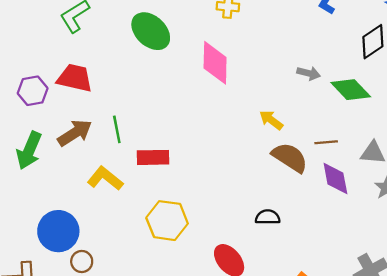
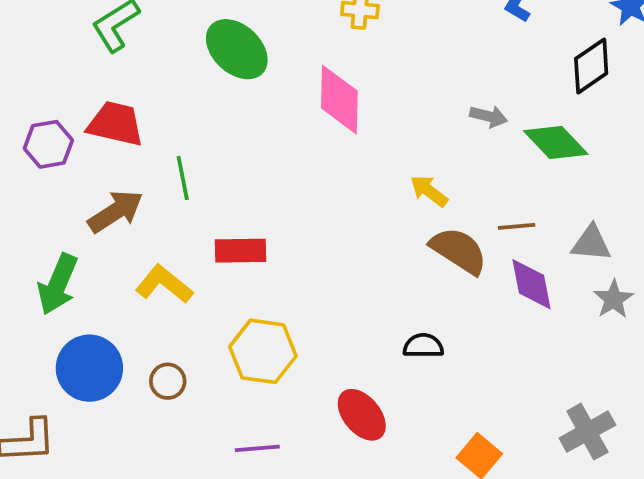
green line: (117, 129) -> (183, 178), moved
green arrow: (29, 150) -> (58, 284), moved
brown circle: (82, 262) -> (168, 381), moved

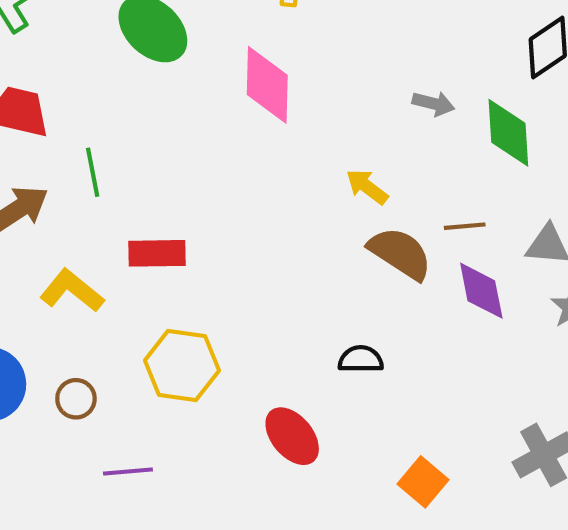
green diamond: (556, 142) -> (508, 133), turned 40
purple line: (257, 448) -> (128, 471), moved

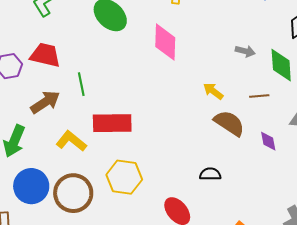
brown line: (465, 226) -> (259, 96), moved
red rectangle: (157, 253) -> (112, 123), size x1.4
purple diamond: (481, 291) -> (268, 141), size x0.7
brown circle: (76, 399) -> (73, 193), size x2.0

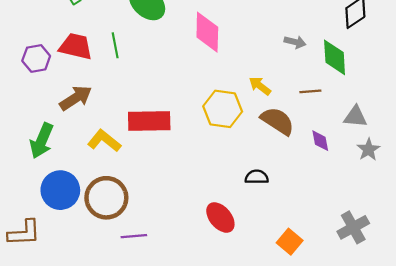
green line: (81, 84) -> (115, 45), moved
yellow hexagon: (124, 177) -> (223, 109), moved

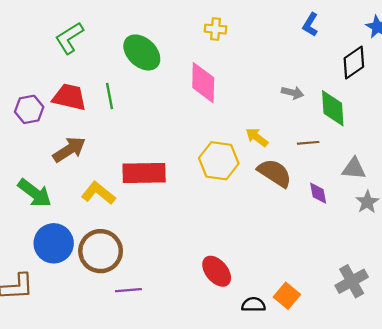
green arrow: (42, 141) -> (35, 193), turned -76
black semicircle: (257, 177) -> (253, 305), moved

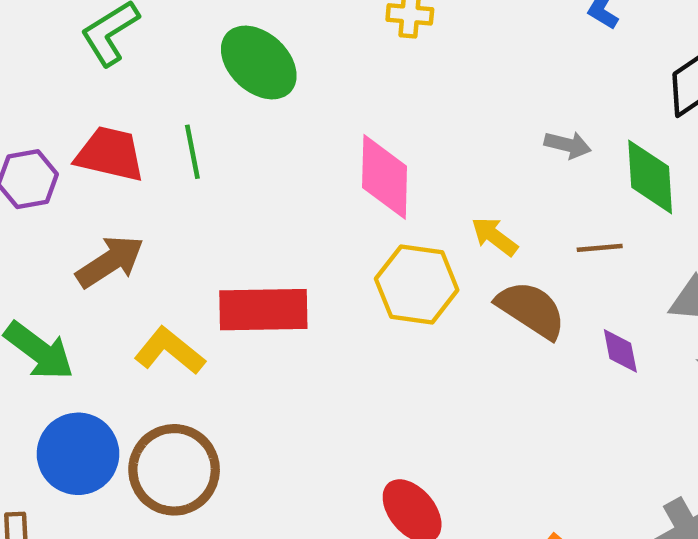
pink diamond: (203, 83) -> (385, 177), moved

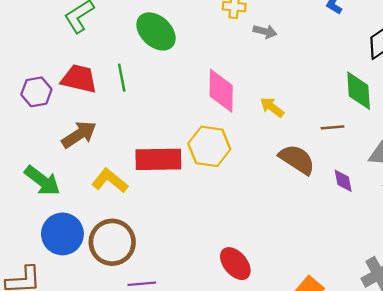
gray arrow: (568, 145) -> (265, 31), moved
yellow arrow: (494, 236) -> (272, 107), moved
yellow hexagon: (417, 284) -> (209, 146), moved

